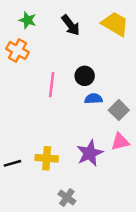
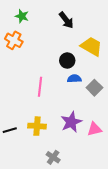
yellow trapezoid: (115, 24) -> (91, 46), moved
black arrow: (71, 25) -> (66, 20), moved
pink line: (52, 85) -> (40, 87), moved
pink triangle: (120, 142) -> (94, 129), moved

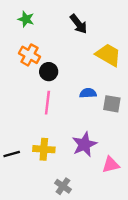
orange cross: (14, 40) -> (30, 55), moved
black circle: (67, 61) -> (49, 72), moved
gray square: (94, 88) -> (112, 104), turned -35
pink triangle: (94, 129) -> (111, 165), moved

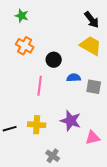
black arrow: (78, 24) -> (92, 20), moved
black circle: (49, 72) -> (54, 60), moved
purple star: (84, 144) -> (71, 121), turned -30

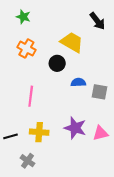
yellow trapezoid: (91, 46) -> (72, 42), moved
pink line: (40, 86) -> (31, 96), moved
pink triangle: (93, 138) -> (101, 133), moved
gray cross: (53, 156) -> (28, 161), moved

